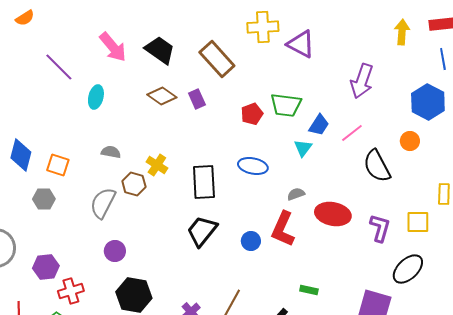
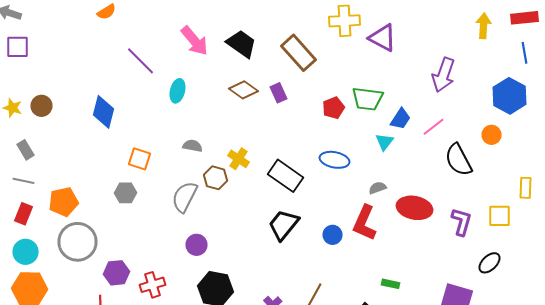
blue diamond: (21, 155) -> (104, 112), moved
black rectangle: (204, 182) -> (286, 176), turned -52
purple hexagon: (46, 267) -> (116, 273), moved
black ellipse: (408, 269) -> (490, 263), size x0.7

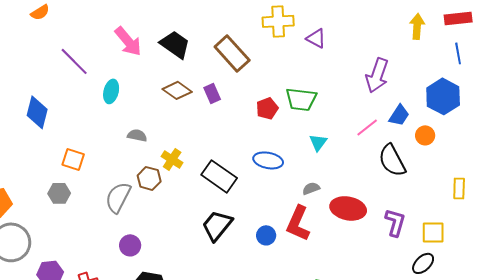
purple triangle: (382, 38) -> (316, 38), size x0.7
blue trapezoid: (400, 119) -> (399, 115), moved
gray semicircle: (192, 146) -> (137, 135), moved
yellow square: (500, 216) -> (433, 232), moved

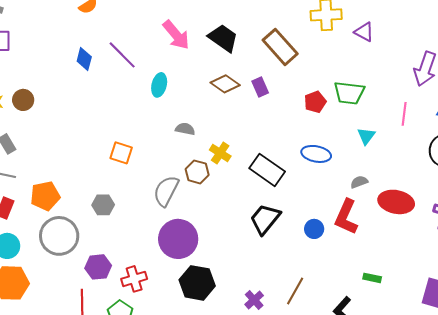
blue diamond: (37, 112) -> (84, 59), moved, size x0.7
pink line: (367, 127) -> (404, 114), moved, turned -45
gray hexagon: (59, 193) -> (103, 205), moved
purple circle: (130, 245) -> (178, 239), size x1.8

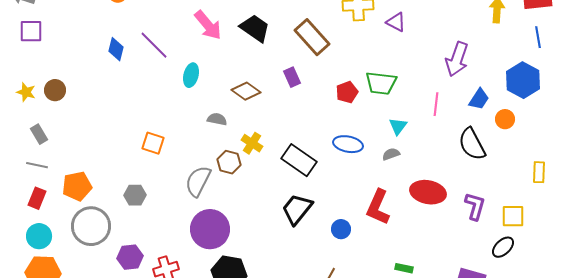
brown diamond: (225, 84) -> (246, 91), moved
gray semicircle: (359, 182) -> (391, 154), moved
blue circle: (314, 229) -> (341, 229), moved

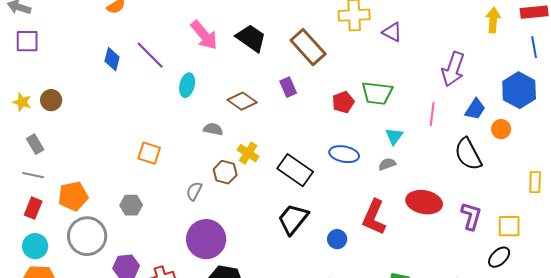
gray semicircle: (198, 181) -> (194, 191), size x0.6

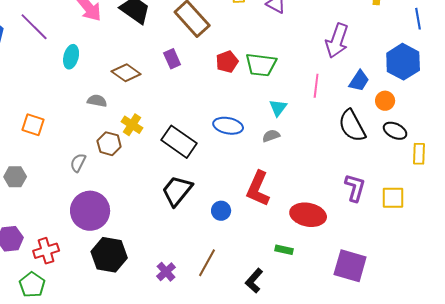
red pentagon: (343, 102) -> (227, 62), moved
red ellipse: (424, 202) -> (308, 215), moved
black ellipse: (499, 257) -> (395, 131), moved, turned 70

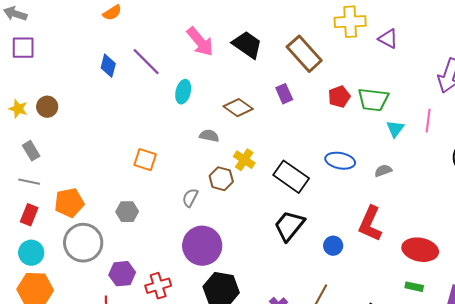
cyan triangle: (278, 108) -> (395, 129), moved
green rectangle: (284, 250) -> (414, 287), moved

